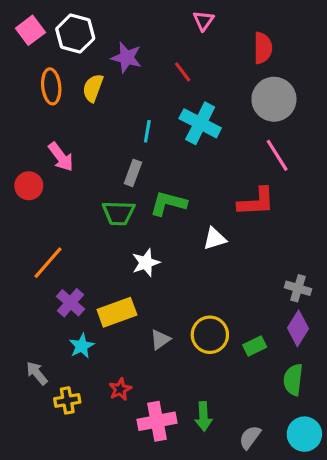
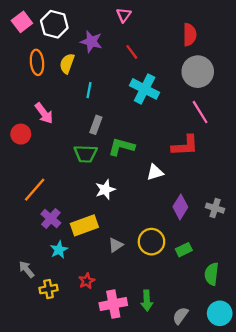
pink triangle: (203, 21) -> (124, 15), moved
cyan line: (147, 131) -> (89, 90), moved
purple diamond: (298, 328) -> (180, 207), moved

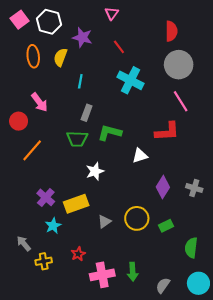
orange line: (35, 190) -> (32, 150), moved

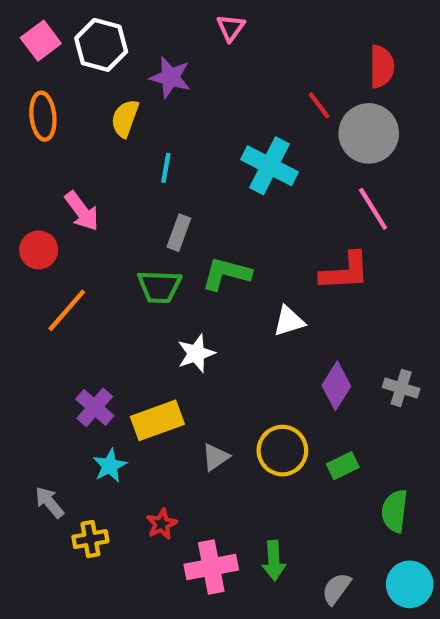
red semicircle: (171, 31) -> (382, 67), moved
red line: (119, 47) -> (319, 105), moved
orange ellipse: (33, 56) -> (43, 116), moved

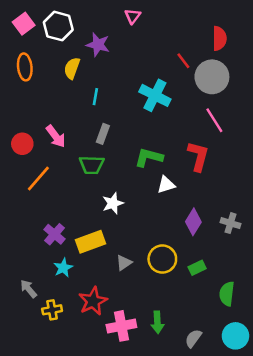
pink arrow: (82, 211) -> (56, 136), moved
red L-shape: (345, 271) -> (198, 156), turned -72
green L-shape: (226, 274) -> (149, 157), moved
red star: (162, 524) -> (93, 301), size x1.6

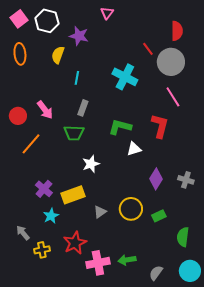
green arrow: (157, 322) -> (127, 260), turned 84

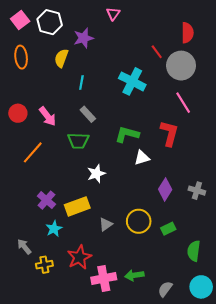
purple star: (79, 36) -> (84, 38), turned -30
gray rectangle: (83, 108) -> (88, 114), turned -63
red circle: (18, 116) -> (18, 113), moved

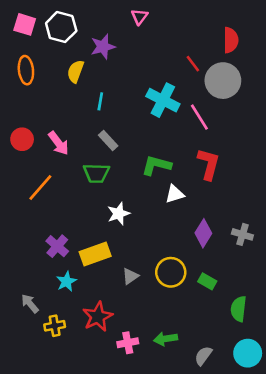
pink square: (20, 20) -> (25, 24), turned -36
pink line: (183, 103) -> (199, 117), moved
green rectangle: (168, 229) -> (207, 281), turned 56
pink cross: (104, 278) -> (128, 343), size x0.7

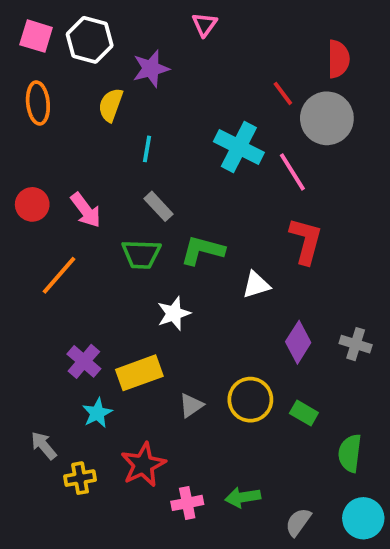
green L-shape: (156, 165) -> (203, 250), moved

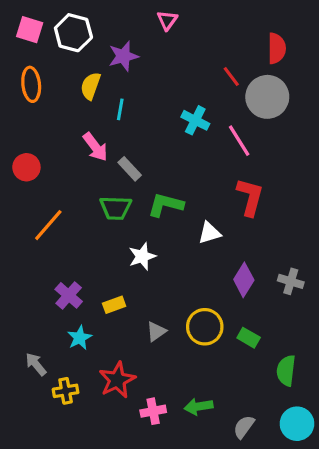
cyan cross: (239, 147) -> (195, 120), size x0.7
cyan line: (147, 149) -> (120, 109), moved
pink arrow: (86, 210) -> (95, 147), moved
yellow rectangle: (139, 373) -> (114, 305), size x0.6

